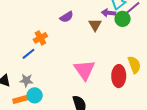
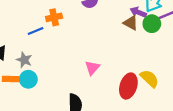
brown triangle: (95, 25) -> (131, 23), moved, turned -48
yellow semicircle: (134, 65) -> (149, 79), turned -42
pink triangle: (84, 70) -> (92, 68), size x0.6

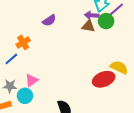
pink triangle: (92, 68) -> (32, 80), moved, turned 32
cyan circle: (28, 79) -> (25, 96), moved
red ellipse: (128, 86) -> (104, 79), turned 70

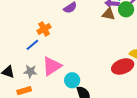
pink triangle: (32, 80) -> (52, 66), size x1.5
cyan circle: (25, 96) -> (72, 80), moved

